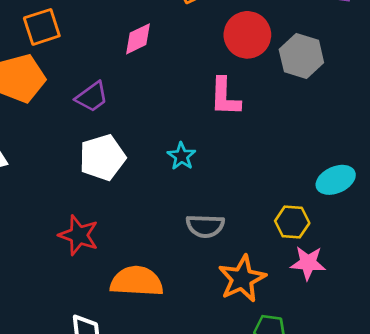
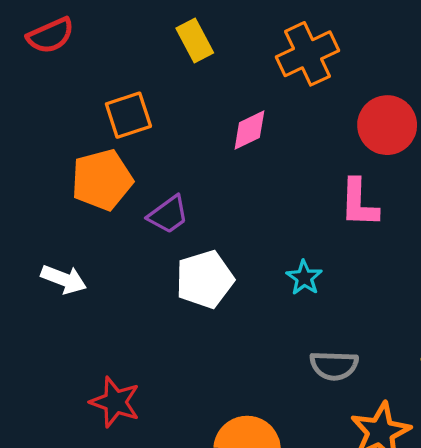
purple trapezoid: (92, 97) -> (168, 215), moved
red star: (79, 235) -> (115, 402), moved

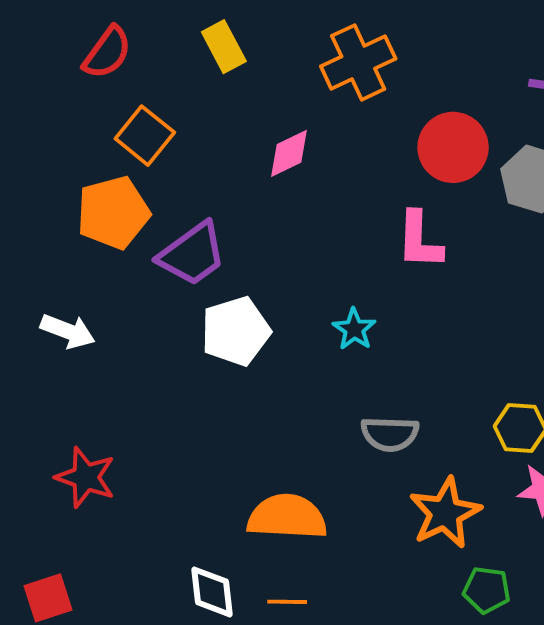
red semicircle: (50, 36) -> (107, 53), moved, turned -30
orange square: (128, 115) -> (145, 136), turned -33
purple trapezoid: (168, 215) -> (192, 254), size x1.4
red star: (115, 402) -> (86, 477), moved

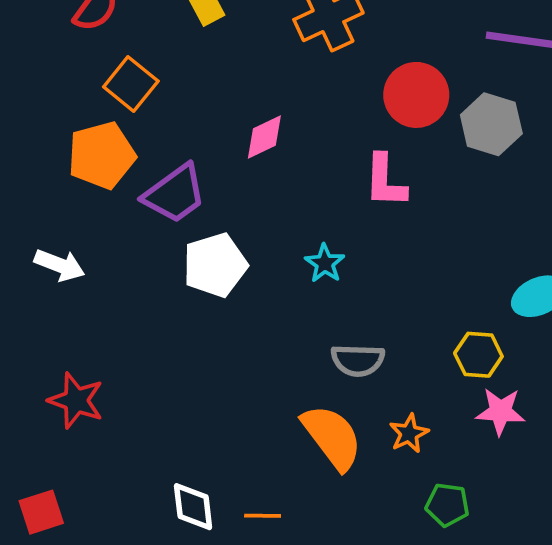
pink diamond: (289, 153) -> (264, 137), moved
orange star: (445, 513) -> (409, 433), size x0.6
orange semicircle: (287, 517) -> (332, 437), moved, turned 50

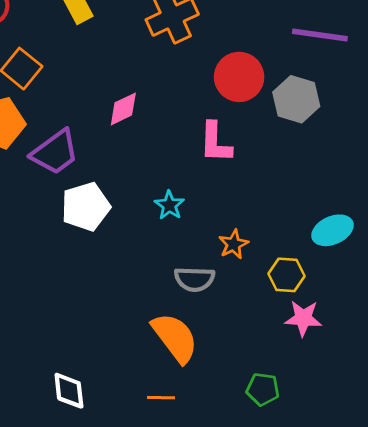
orange star: (409, 433) -> (234, 244), moved
orange line: (263, 516) -> (161, 398), moved

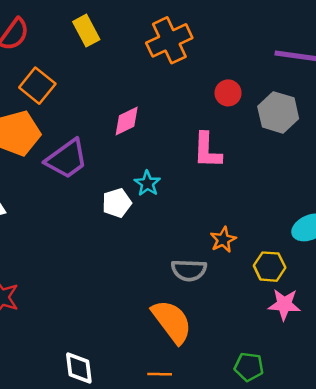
red circle: (239, 77) -> (228, 93), size x0.6
cyan star: (169, 205) -> (147, 183), moved
white pentagon: (86, 207) -> (117, 203), moved, size x0.7

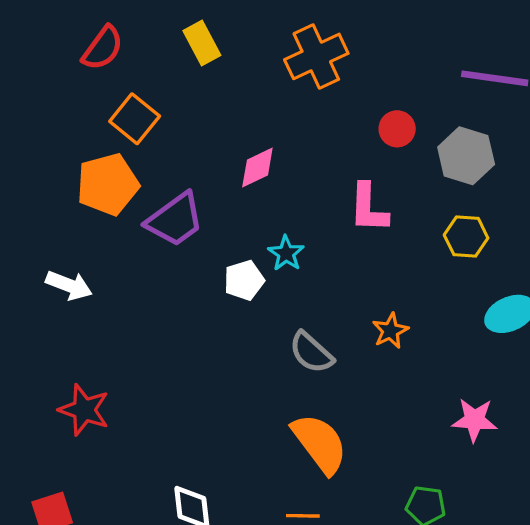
yellow hexagon: (270, 267) -> (466, 237), moved
gray semicircle: (189, 270) -> (311, 353), moved, turned 40

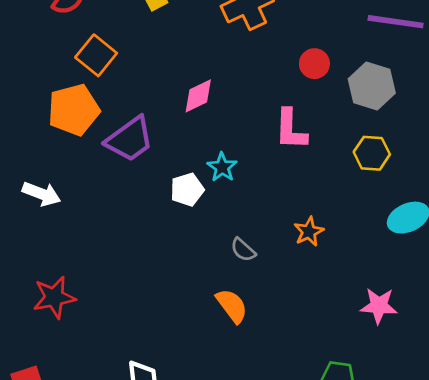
gray semicircle: (311, 353) -> (243, 250), size x0.7
red star: (84, 410) -> (54, 297), turned -30
orange semicircle: (320, 443) -> (232, 306), moved, size x0.7

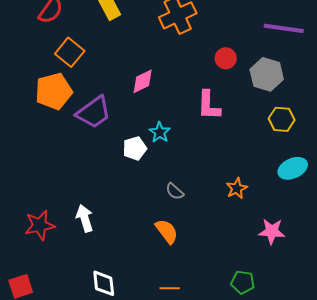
yellow hexagon: (372, 153) -> (282, 119), moved
white arrow: (42, 194) -> (85, 218), moved, turned -128
orange star: (309, 232) -> (237, 188), moved

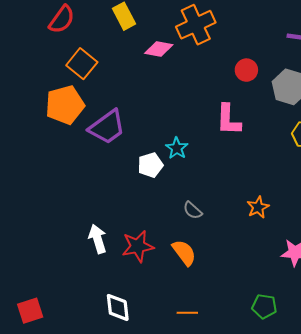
pink diamond: (143, 81) -> (159, 49), moved, turned 36
red star: (40, 225) -> (138, 246), moved

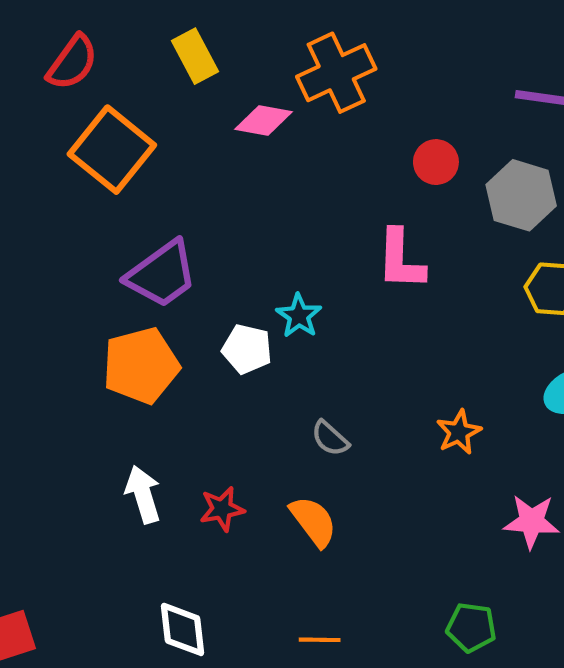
orange square: (82, 64) -> (112, 150), size x1.4
orange pentagon: (65, 105) -> (141, 366), moved
white pentagon: (150, 165) -> (247, 349), turned 30
red star: (138, 246) -> (222, 509), size x0.7

